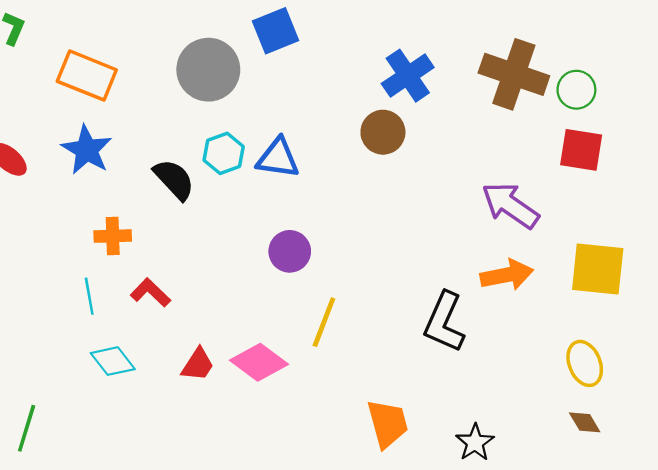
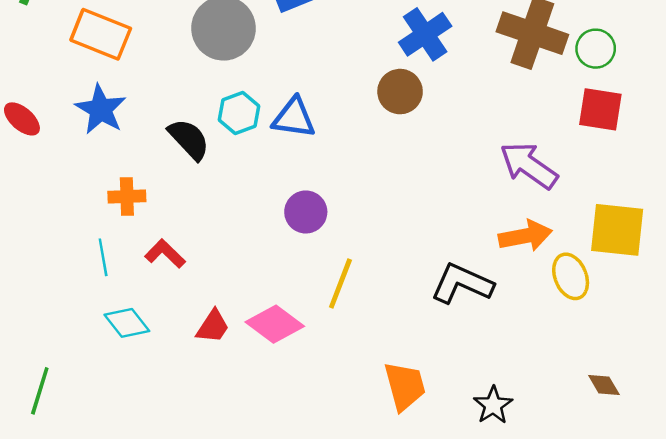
black L-shape: (444, 322) -> (462, 284), turned 90
yellow ellipse: (585, 363) -> (571, 276), moved

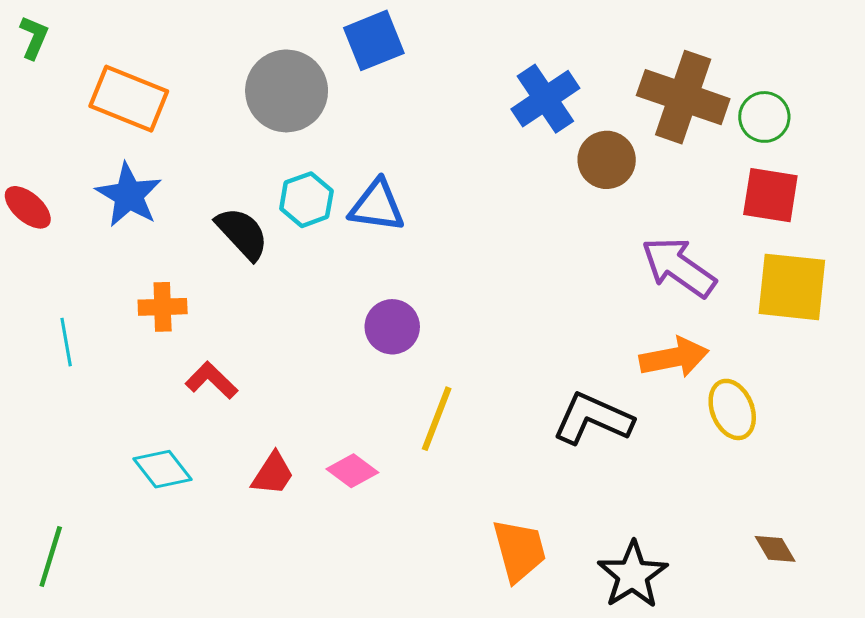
brown circle: (400, 92) -> (607, 160), moved
yellow square: (617, 230) -> (792, 287), moved
cyan line: (103, 257) -> (66, 342), moved
pink diamond: (275, 324) -> (352, 471), size x0.7
black star: (493, 405) -> (633, 575), size x1.4

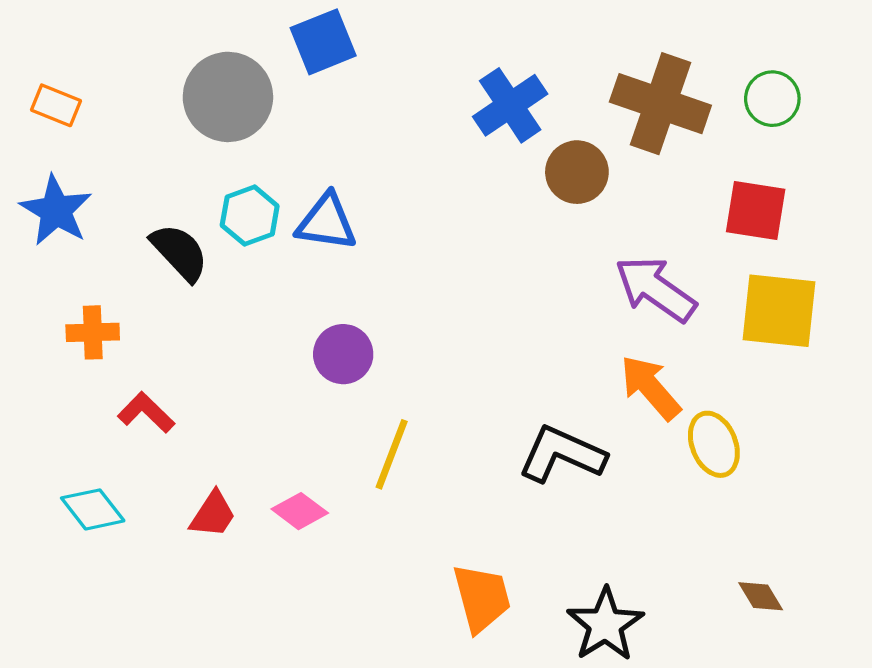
orange rectangle: (129, 99) -> (56, 105), size x0.6
green circle: (764, 117) -> (772, 99), moved
orange arrow: (674, 357) -> (650, 388), turned -120

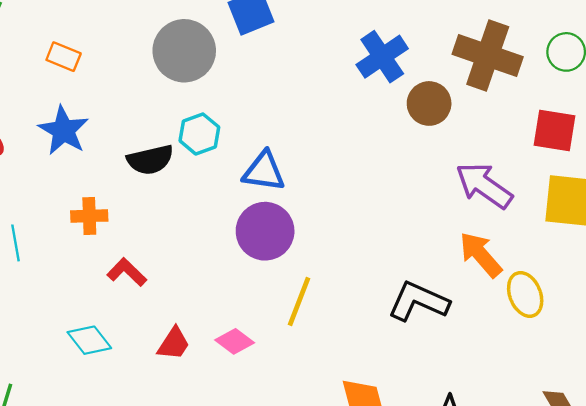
blue triangle: (326, 222) -> (264, 171), moved
black semicircle: (180, 252) -> (150, 160), turned 120
purple circle: (343, 354) -> (265, 231), size x1.4

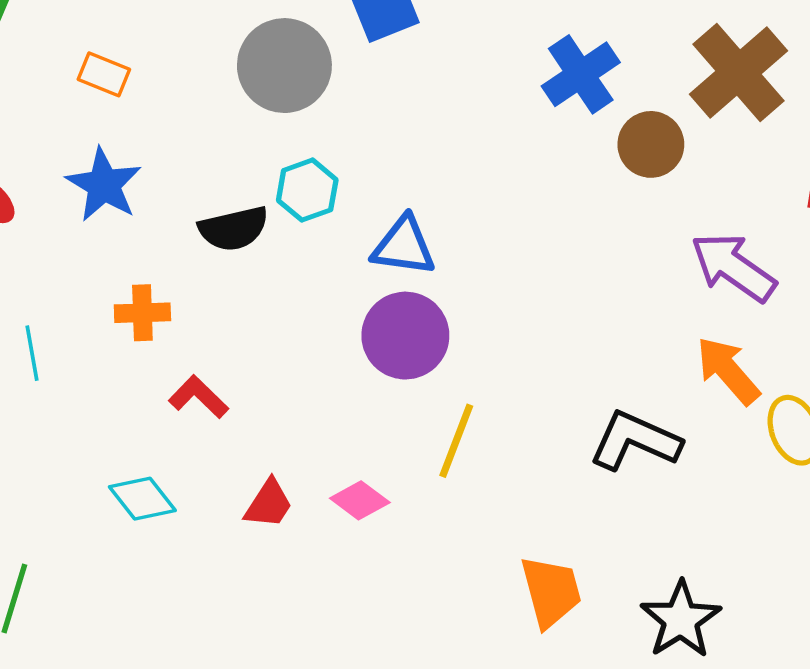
brown cross: (488, 55) -> (739, 73), turned 30

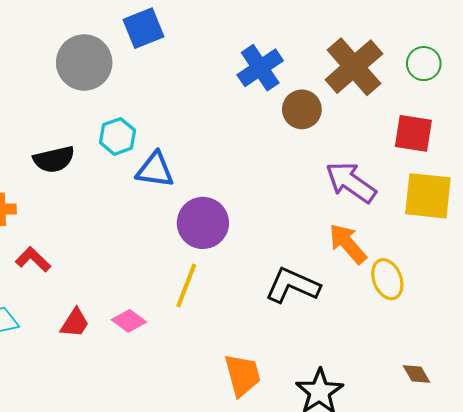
cyan hexagon: (307, 190) -> (117, 136), moved
purple circle: (405, 336) -> (203, 223), moved

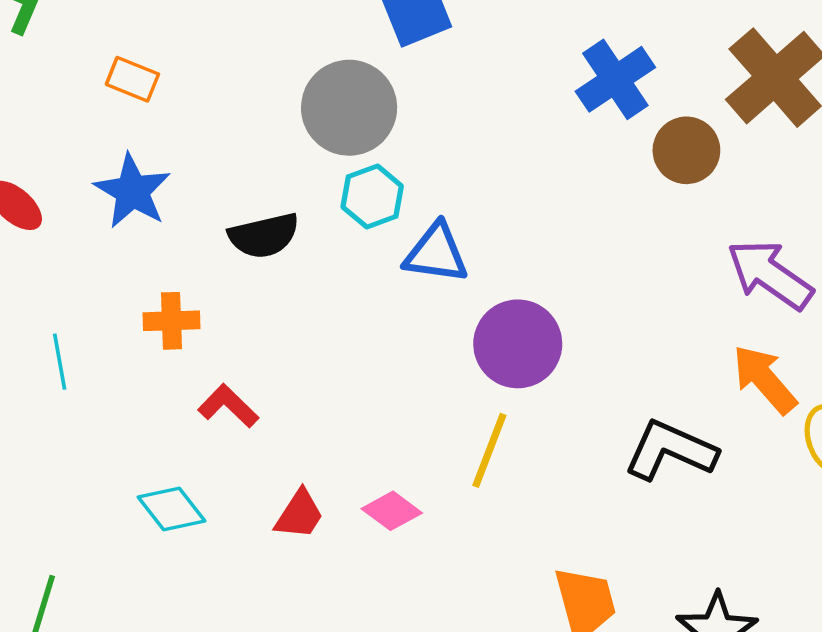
gray circle: (84, 63) -> (349, 108), moved

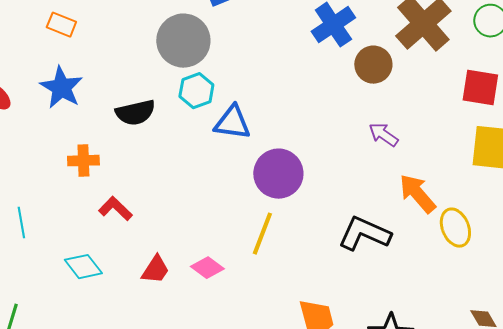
purple arrow: (770, 275) -> (383, 135), moved, size x0.6
cyan line: (60, 362) -> (21, 223), moved

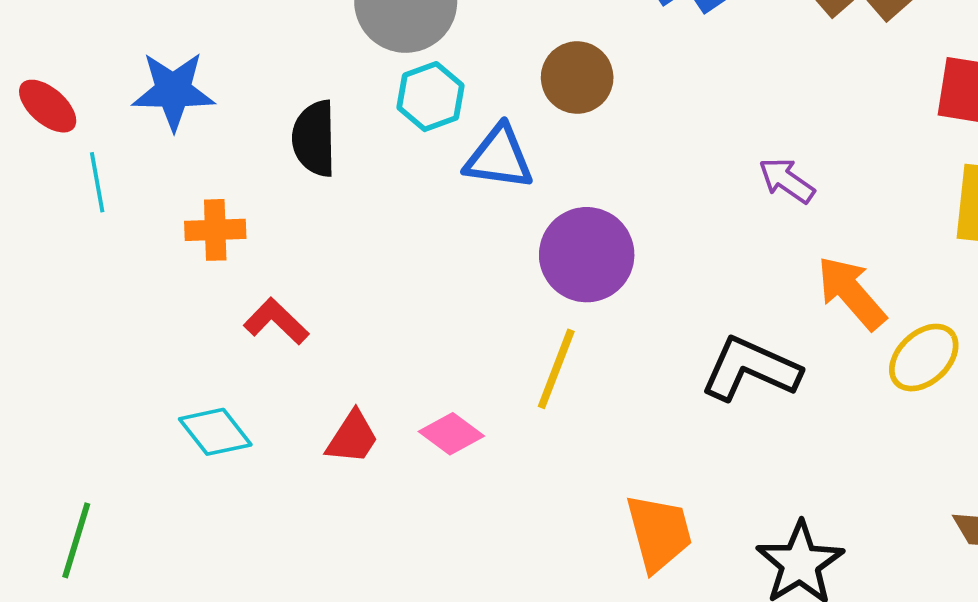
brown circle: (373, 65) -> (577, 78), moved
blue star: (61, 88) -> (173, 91), turned -30
black semicircle: (135, 113) -> (314, 138), turned 102
cyan line: (21, 223) -> (97, 182), moved
yellow ellipse: (455, 228) -> (924, 358), turned 69

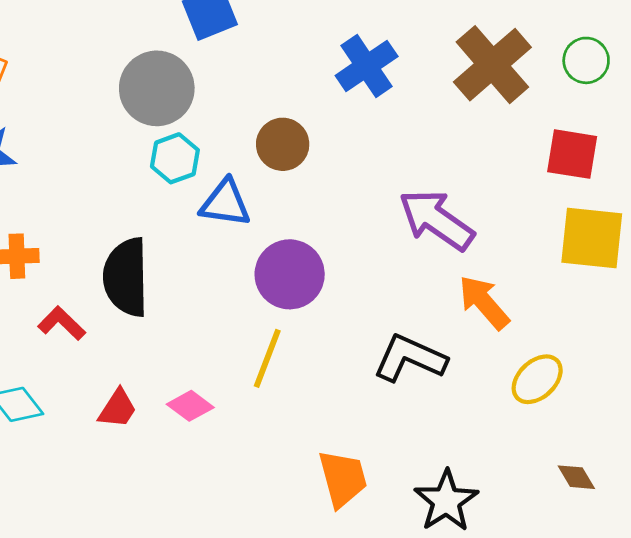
black semicircle: (314, 138) -> (126, 277), moved, size x1.4
purple arrow: (787, 180) -> (436, 220), size x1.8
yellow ellipse: (924, 358) -> (537, 379), moved

